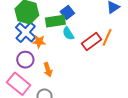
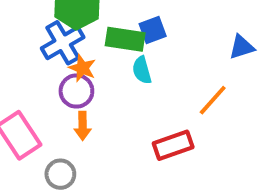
red rectangle: (92, 41) -> (173, 145), moved
purple circle: (25, 60) -> (76, 91), moved

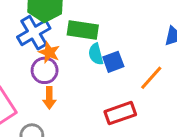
blue square: (153, 30) -> (113, 62), moved

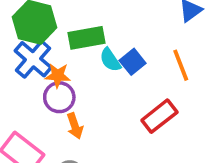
orange line: (151, 78) -> (181, 65), turned -44

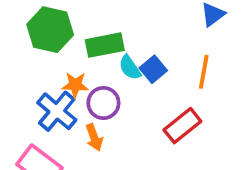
blue cross: (33, 59) -> (57, 111), moved
orange line: (181, 65) -> (204, 72), turned 32
purple circle: (59, 97) -> (103, 103), moved

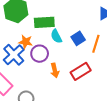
blue square: (153, 69) -> (78, 38), moved
orange arrow: (94, 137) -> (55, 70), moved

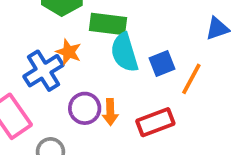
cyan semicircle: (56, 36) -> (124, 53), size x1.5
purple circle: (40, 54) -> (85, 108), moved

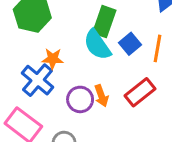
green rectangle: (108, 24) -> (104, 22), moved, turned -60

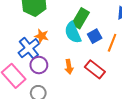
red rectangle: (140, 92) -> (95, 69), turned 66
purple circle: (80, 99) -> (39, 65), moved

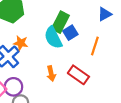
blue square: (95, 36) -> (70, 33), moved
purple circle: (39, 65) -> (13, 87), moved

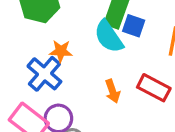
blue square: (70, 33) -> (134, 26), turned -32

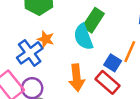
blue square: (134, 26) -> (113, 63), moved
orange arrow: (113, 91) -> (77, 78), size x1.5

